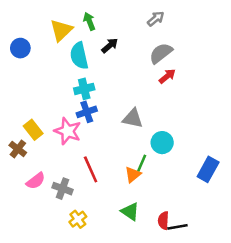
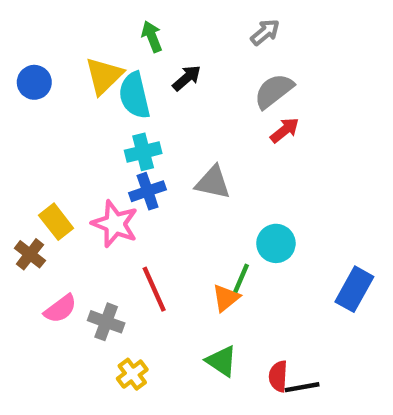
yellow triangle: (61, 30) -> (104, 76), moved
gray triangle: (133, 118) -> (213, 182), moved

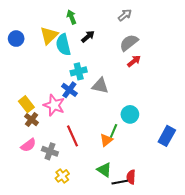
cyan cross: (143, 152) -> (79, 71), moved
blue cross: (148, 191) -> (69, 90), turned -35
brown cross: (30, 254) -> (31, 120), moved
black line: (302, 387) -> (120, 182), moved

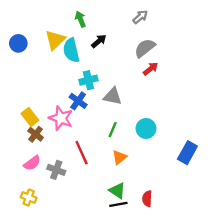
green line: (114, 131) -> (113, 130), moved
yellow cross: (62, 176) -> (29, 197), moved, turned -32
black line: (120, 182) -> (118, 204), moved

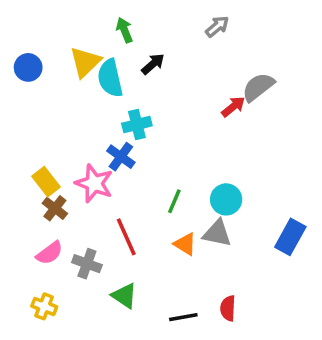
gray semicircle: (145, 48) -> (258, 87), moved
gray triangle: (113, 96) -> (217, 233), moved
orange triangle: (120, 157) -> (185, 244), turned -49
green triangle: (117, 191) -> (124, 296), moved

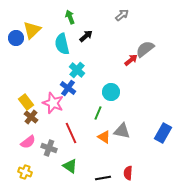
yellow triangle: (85, 62) -> (32, 30), moved
cyan cross: (137, 125) -> (77, 70), turned -35
cyan circle: (226, 199) -> (111, 92), moved

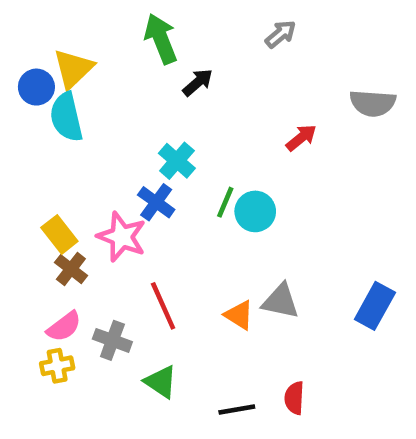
green arrow: (70, 17) -> (161, 39), size x1.5
cyan semicircle: (62, 44) -> (66, 117), moved
gray semicircle: (145, 49) -> (373, 103), moved, turned -138
green line: (98, 113) -> (225, 202), moved
yellow cross: (25, 172) -> (57, 366), moved, turned -32

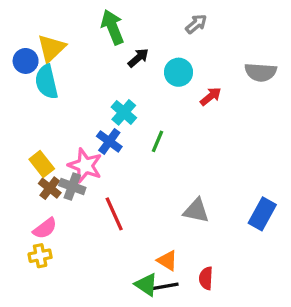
cyan circle: (255, 211) -> (178, 72), moved
orange triangle: (239, 315) -> (167, 261), moved
gray cross: (112, 340) -> (72, 186), moved
green triangle: (161, 382) -> (146, 285), moved

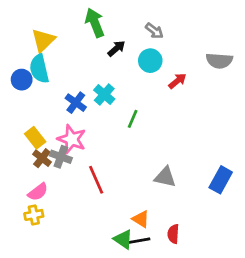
gray arrow: (196, 24) -> (154, 31), moved, turned 78
blue circle: (26, 61) -> (22, 80), moved
blue cross: (109, 141) -> (76, 103), moved

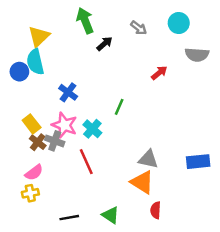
cyan circle: (150, 61) -> (179, 23), moved
cyan cross: (104, 94) -> (92, 129), moved
blue rectangle: (221, 180) -> (198, 162), turned 55
orange triangle: (141, 219) -> (142, 182), moved, size x1.5
black line: (139, 241) -> (69, 218), moved

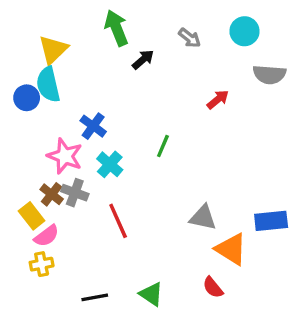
yellow rectangle: (32, 124) -> (32, 216), moved
pink star: (64, 125) -> (65, 156), moved
cyan cross: (92, 129) -> (110, 164), moved
orange triangle: (142, 182) -> (231, 249), moved
red semicircle: (156, 210) -> (213, 287), turned -42

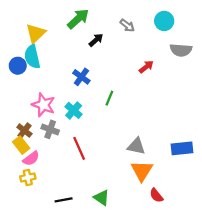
green arrow: (116, 28) -> (78, 19), turned 70
blue cross: (93, 126) -> (81, 77), moved
brown cross: (52, 194) -> (24, 131), moved
orange triangle: (231, 249) -> (142, 171), moved, turned 30
red semicircle: (213, 287) -> (156, 195), moved

